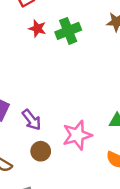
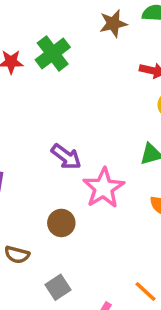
purple arrow: (32, 120) -> (66, 157), moved

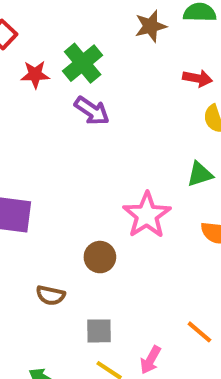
purple arrow: (66, 157) -> (92, 111), moved
gray square: (58, 287) -> (99, 331), turned 35

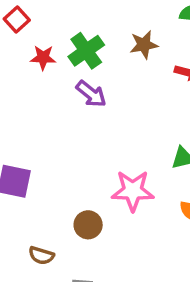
brown star: (151, 26) -> (144, 45), moved
pink star: (147, 215) -> (133, 191), turned 30

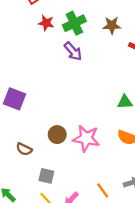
pink star: (133, 191) -> (86, 138), moved

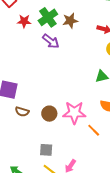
brown star: (112, 25) -> (70, 21), moved
brown semicircle: (24, 149) -> (22, 112), moved
orange line: (103, 190) -> (94, 130), moved

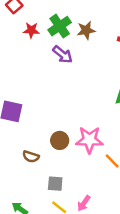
brown semicircle: (22, 112) -> (31, 157), moved

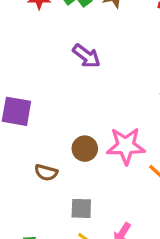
purple arrow: (63, 54) -> (86, 56), moved

